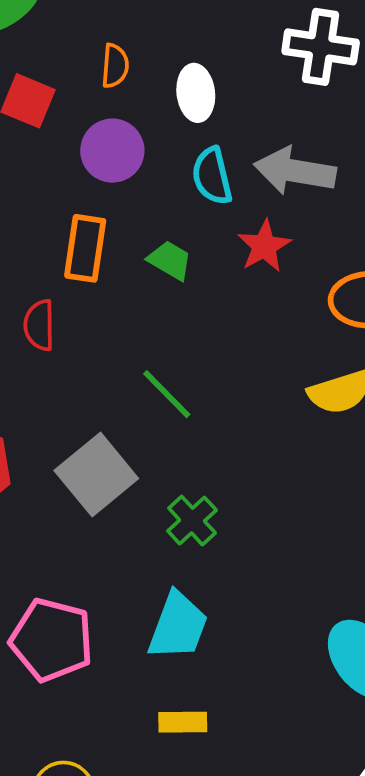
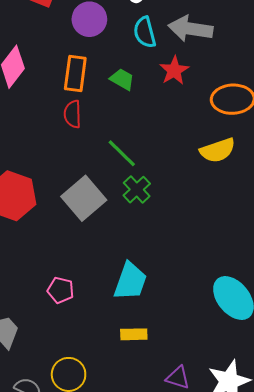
red semicircle: (39, 325) -> (73, 114), moved
green cross: (192, 521) -> (137, 190), moved
pink pentagon: (52, 640) -> (61, 290), size x0.6

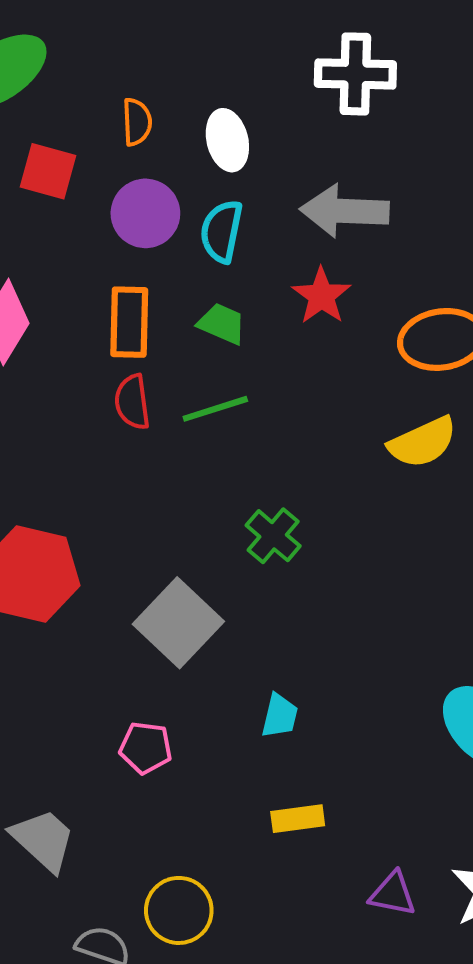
cyan semicircle: (145, 32) -> (221, 231), moved, turned 32
green line: (122, 153) -> (215, 409), moved, turned -56
gray square: (84, 198) -> (178, 623), moved
cyan trapezoid: (130, 281) -> (280, 716), size x0.6

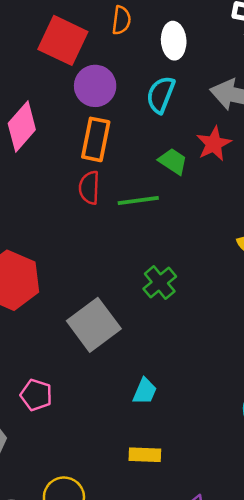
red square: (48, 171) -> (63, 40), size x1.4
purple circle: (145, 213) -> (95, 86), moved
green trapezoid: (222, 324) -> (173, 161), moved
pink pentagon: (146, 748) -> (36, 395), moved

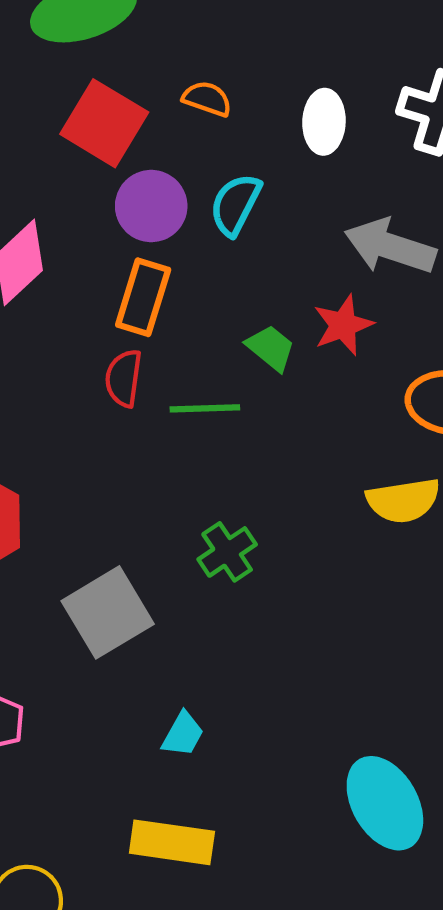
orange semicircle: (121, 20) -> (207, 99), turned -84
white ellipse: (174, 41) -> (324, 122), moved
cyan semicircle: (161, 95) -> (235, 204), moved
yellow rectangle: (145, 455) -> (172, 842), size x1.5

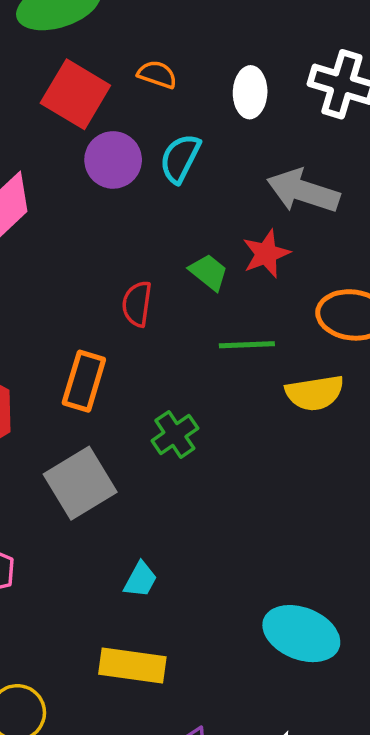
orange rectangle: (143, 297) -> (84, 381), moved
red semicircle: (124, 378) -> (137, 304), moved
green line: (205, 408) -> (247, 345), moved
cyan ellipse: (385, 803) -> (301, 634), turned -38

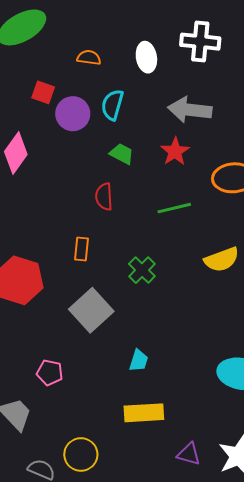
red square: (75, 94) -> (43, 92), moved, size x0.6
green trapezoid: (209, 272) -> (122, 154), moved
orange rectangle: (84, 381) -> (82, 249), size x0.7
yellow semicircle: (315, 393) -> (222, 260), moved

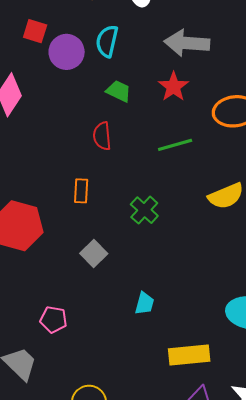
gray square: (91, 310) -> (94, 254), size x0.6
yellow rectangle: (144, 413) -> (189, 355), moved

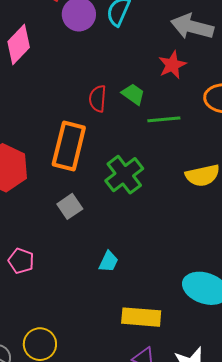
green trapezoid: (119, 91) -> (133, 94), moved
orange rectangle: (81, 191) -> (69, 146), size x2.0
green cross: (144, 210) -> (124, 175), size x1.4

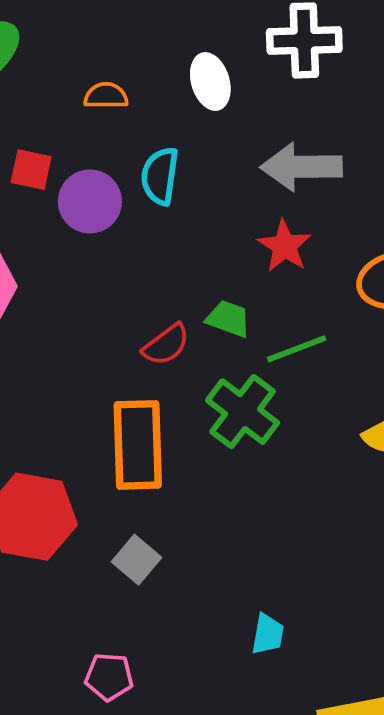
red semicircle: (98, 99) -> (166, 345), turned -116
green cross: (124, 175) -> (243, 412), moved
gray square: (70, 206) -> (137, 560), moved

